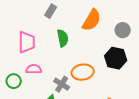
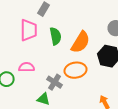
orange semicircle: (92, 20) -> (81, 42), moved
pink trapezoid: (27, 42) -> (29, 30), moved

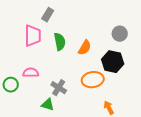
orange semicircle: (81, 42) -> (85, 48), size x0.7
orange ellipse: (76, 70) -> (93, 80), moved

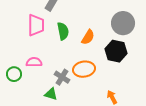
gray circle: (120, 34) -> (123, 23), size x1.5
orange ellipse: (93, 80) -> (84, 69), moved

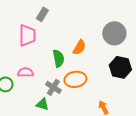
green semicircle: (63, 31) -> (58, 58), moved
black hexagon: (116, 51) -> (120, 67), moved

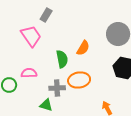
pink trapezoid: (27, 35) -> (31, 36), turned -35
gray cross: (53, 87) -> (57, 88), turned -35

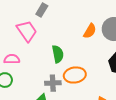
orange semicircle: (83, 48) -> (90, 31), moved
pink semicircle: (29, 73) -> (12, 59), moved

